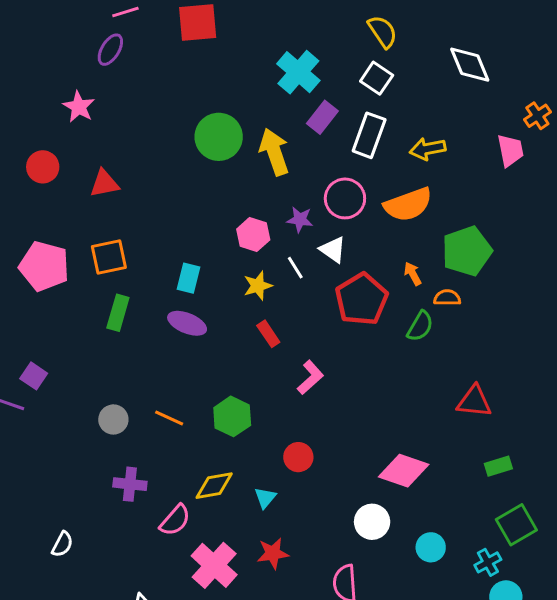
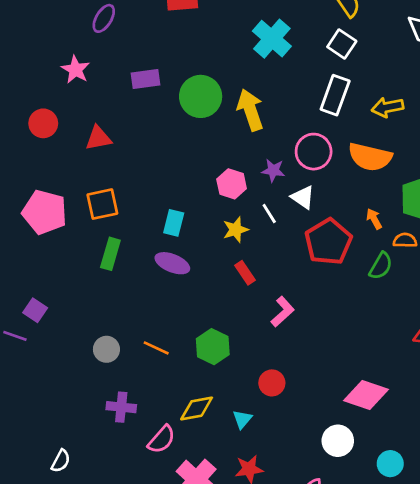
purple rectangle: (322, 117) -> (145, 79), moved, turned 44
orange semicircle: (408, 204) -> (370, 157), turned 33

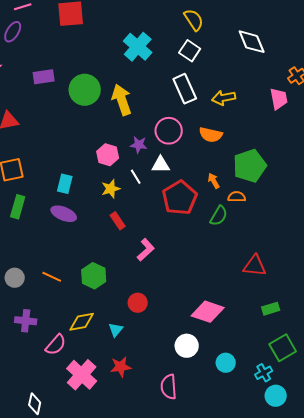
white rectangle: (335, 95) -> (185, 89), turned -44
orange semicircle: (370, 157) -> (211, 135), size x0.7
white triangle: (303, 197) -> (161, 165), turned -36

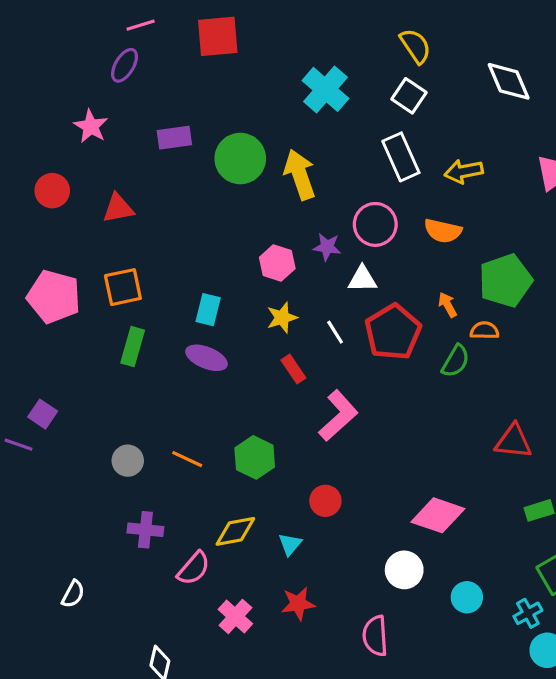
white line: (136, 177) -> (335, 332), moved
pink L-shape: (146, 250) -> (338, 416), size x1.4
pink cross: (82, 375) -> (235, 617), size x0.7

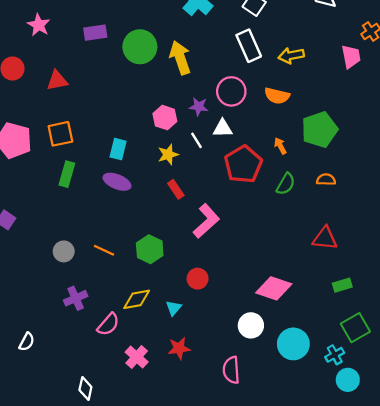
orange semicircle: (485, 330) -> (326, 180), moved
white line: (335, 332) -> (196, 140), moved
purple cross: (145, 530) -> (76, 298), turned -30
cyan circle: (467, 597) -> (293, 344), size x1.5

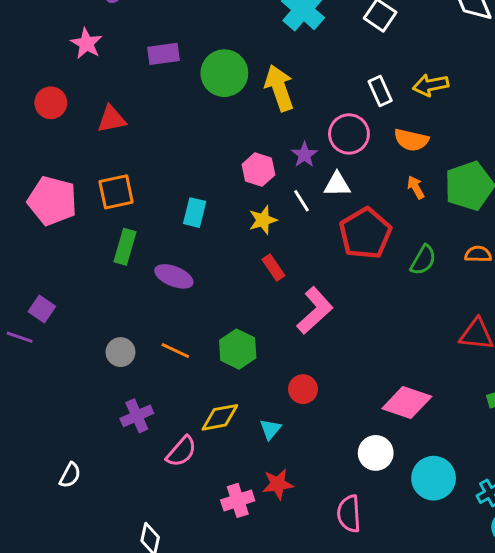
white rectangle: (249, 46) -> (380, 91), moved, size x0.7
purple star: (199, 107) -> (304, 155), turned 30
orange arrow: (280, 146) -> (416, 187), moved
purple ellipse: (117, 182) -> (174, 276), moved
pink cross: (137, 357) -> (238, 500), moved, turned 30

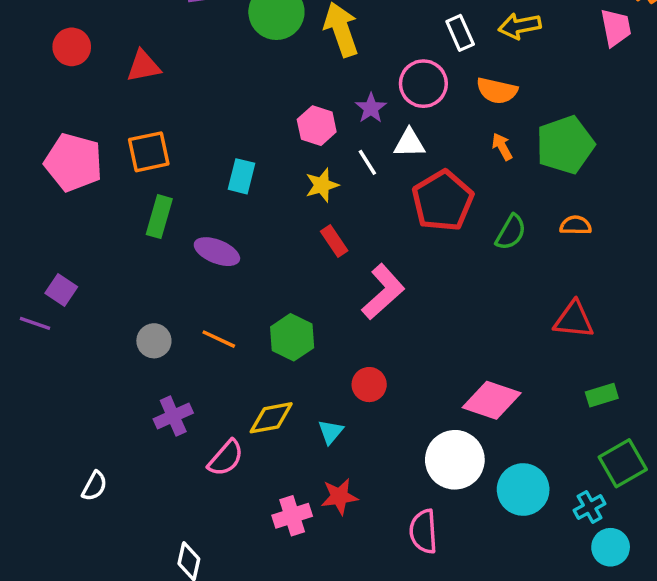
white circle: (376, 453) -> (455, 460), size x1.4

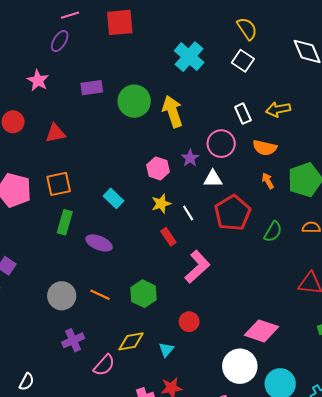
white line: (367, 162) -> (188, 213), moved
cyan rectangle: (241, 176) -> (113, 198), turned -60
gray circle: (154, 341) -> (62, 296), size x1.4

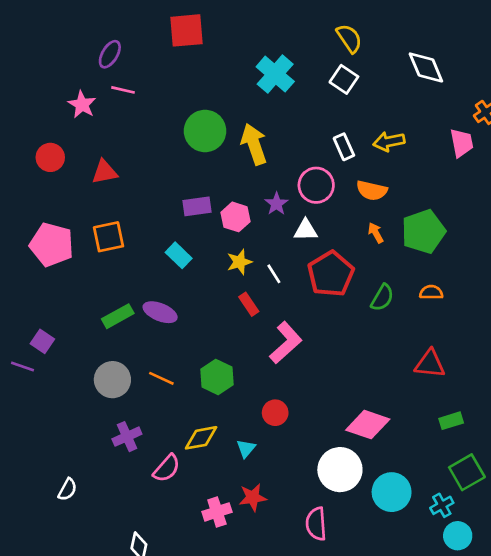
pink line: (70, 15) -> (123, 90), moved, turned 30
purple rectangle: (92, 88) -> (197, 206), moved
green rectangle: (65, 222) -> (118, 316), moved, turned 45

